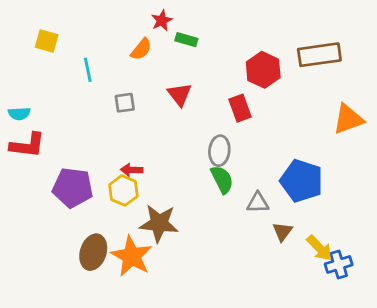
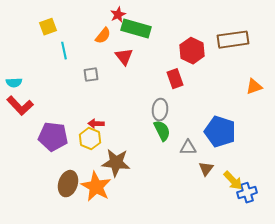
green rectangle: (186, 40) -> (136, 29), size x1.8
yellow square: (47, 41) -> (48, 27), moved, turned -36
red triangle: (180, 94) -> (124, 57), moved
orange triangle: (348, 119) -> (254, 87), size x0.7
red L-shape: (27, 145) -> (20, 106), turned 40

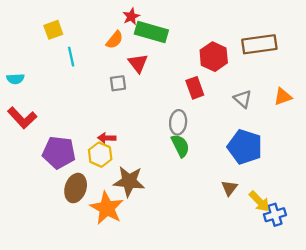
gray square: (91, 75) -> (118, 83), moved
cyan semicircle: (14, 83) -> (15, 79), moved
gray triangle: (188, 148) -> (243, 99), moved, turned 42
brown ellipse: (68, 184) -> (76, 188), moved

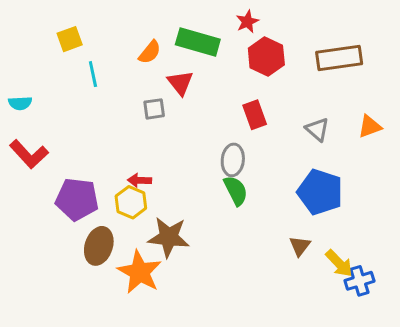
red star: (131, 16) -> (247, 22), moved
red hexagon: (214, 57) -> (266, 57), moved

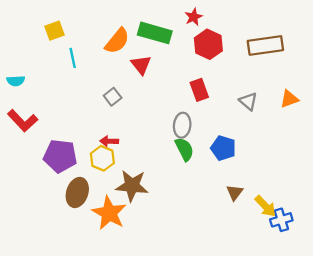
orange semicircle: (150, 52) -> (117, 41), size x1.4
gray square: (154, 109) -> (113, 97), moved, turned -30
blue pentagon: (320, 192) -> (223, 148), moved, size x0.7

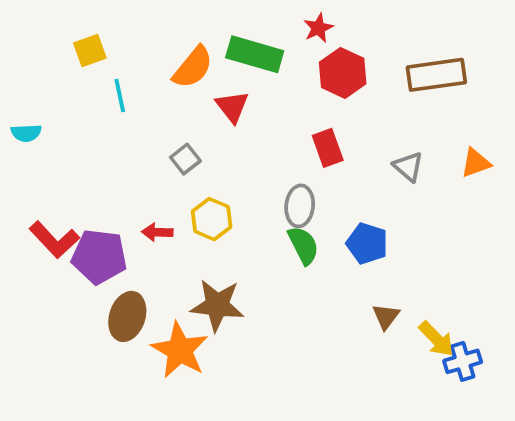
red L-shape: (23, 121) -> (54, 240), moved
red arrow: (109, 141) -> (157, 232), moved
yellow hexagon: (102, 158) -> (212, 219), moved

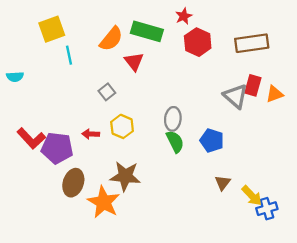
yellow square: (90, 50) -> (52, 29), size x1.4
red rectangle: (328, 148) -> (253, 85), moved, turned 36
gray triangle: (408, 167) -> (236, 96), size x1.4

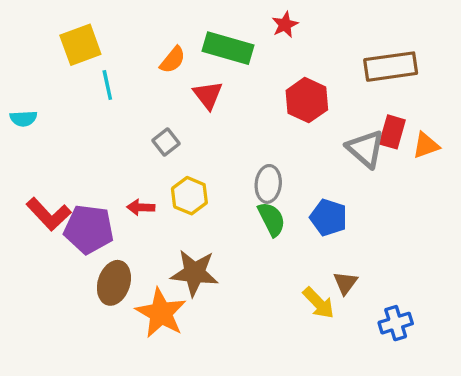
orange semicircle: (111, 39) -> (173, 60), size x0.7
red hexagon: (198, 42) -> (307, 100), moved
yellow arrow: (252, 196) -> (319, 303), moved
blue cross: (267, 209) -> (396, 323), moved

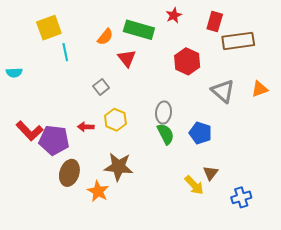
red rectangle: (392, 132) -> (215, 21), moved
orange star: (161, 313) -> (98, 191), size x0.7

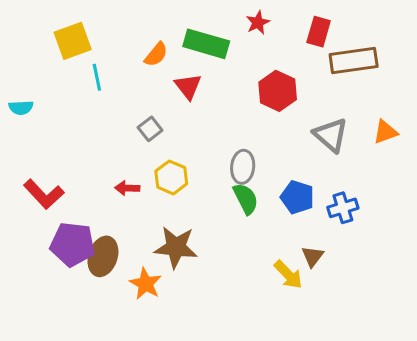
purple pentagon: (54, 140) -> (73, 244), moved
blue cross: (241, 197) -> (343, 208), moved

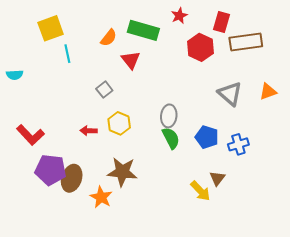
red hexagon: (278, 91) -> (200, 47), moved

